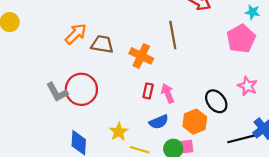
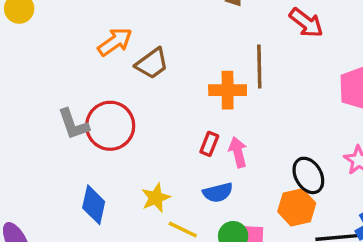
brown trapezoid: (102, 44) -> (152, 64), turned 125
orange cross: (141, 56) -> (228, 90), moved, turned -35
orange hexagon: (195, 122) -> (297, 207), moved

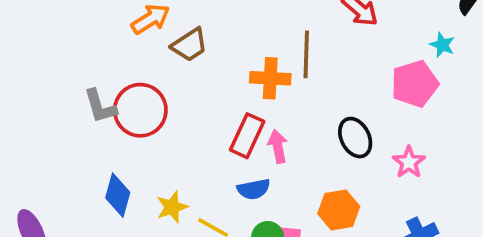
red rectangle: (209, 144) -> (247, 136), size x1.6
black ellipse: (308, 175) -> (355, 138), moved
yellow star: (156, 198) -> (172, 207), moved

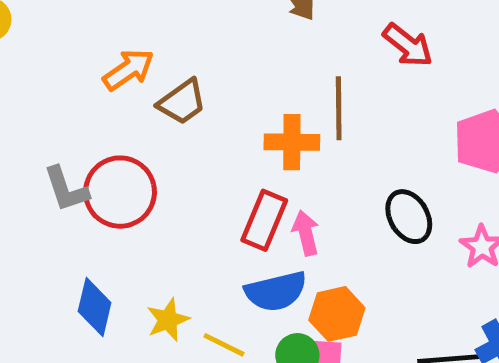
blue semicircle: (254, 189) -> (276, 291), size x1.4
orange hexagon: (339, 210) -> (337, 314), moved

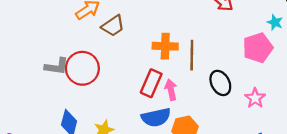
brown line: (339, 108) -> (192, 55), moved
gray L-shape: (66, 189) -> (57, 66), turned -65

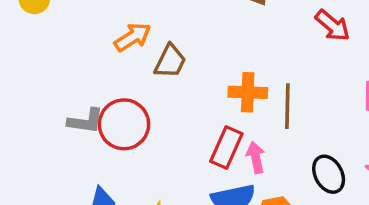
brown trapezoid: (113, 26) -> (170, 61), turned -30
black ellipse: (220, 83) -> (329, 174), moved

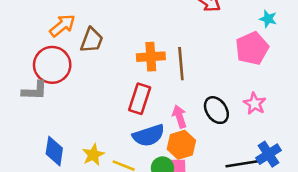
red circle: (124, 124) -> (52, 65), moved
pink arrow: (256, 157) -> (179, 117), moved

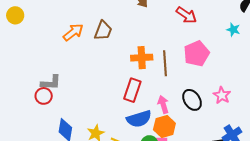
brown trapezoid: (92, 40) -> (103, 31), moved
pink pentagon: (252, 48) -> (197, 54), moved
red circle: (52, 65) -> (44, 96), moved, size x0.6

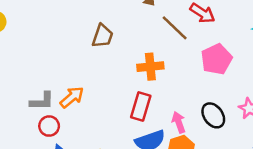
orange arrow: (73, 32) -> (72, 97), moved
brown line: (165, 63) -> (175, 28), moved, turned -40
red circle: (44, 96) -> (49, 126), moved

